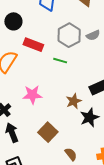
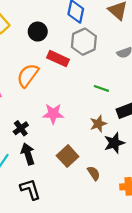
gray hexagon: (69, 35) -> (84, 42), moved
green line: (60, 61) -> (101, 88), moved
brown semicircle: (71, 154) -> (94, 173), moved

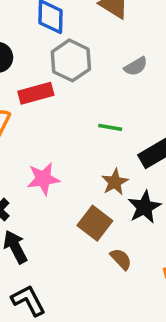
red rectangle: (58, 59) -> (36, 93), turned -30
brown square: (68, 156) -> (95, 223), moved

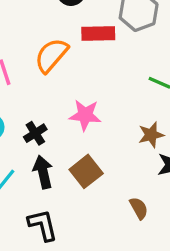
brown square: (95, 223) -> (86, 171), moved

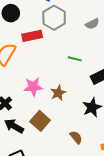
brown star: (151, 135) -> (58, 93), moved
black arrow: (43, 172) -> (14, 126), turned -36

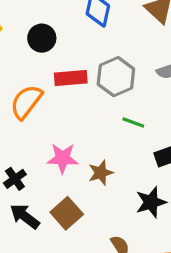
gray hexagon: (54, 18) -> (116, 77), moved

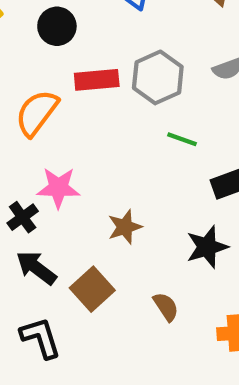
pink star: (63, 158) -> (58, 188), moved
brown star: (101, 173) -> (125, 227), moved
brown square: (67, 213) -> (92, 289), moved

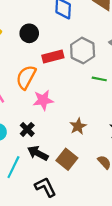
pink star: (58, 188) -> (43, 100), moved

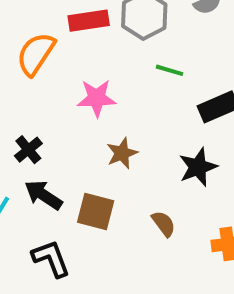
pink star: (43, 100) -> (97, 98), moved
brown square: (67, 159) -> (96, 212), turned -30

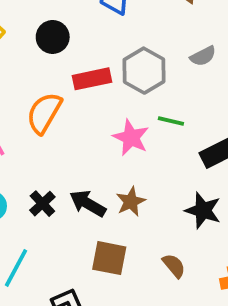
pink star: (97, 98) -> (131, 138), moved, turned 30
black star: (198, 167) -> (203, 210), turned -30
black arrow: (43, 195) -> (88, 203), moved

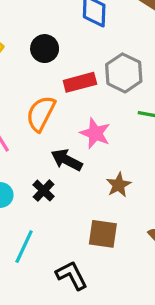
pink star: (131, 138) -> (95, 133), moved
black arrow: (88, 203) -> (67, 160), moved

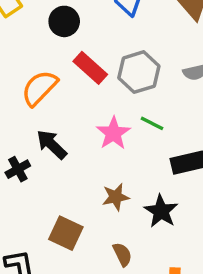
red rectangle: (80, 82) -> (90, 68), turned 40
pink star: (95, 133) -> (113, 133), moved
brown star: (119, 185) -> (116, 197), moved

